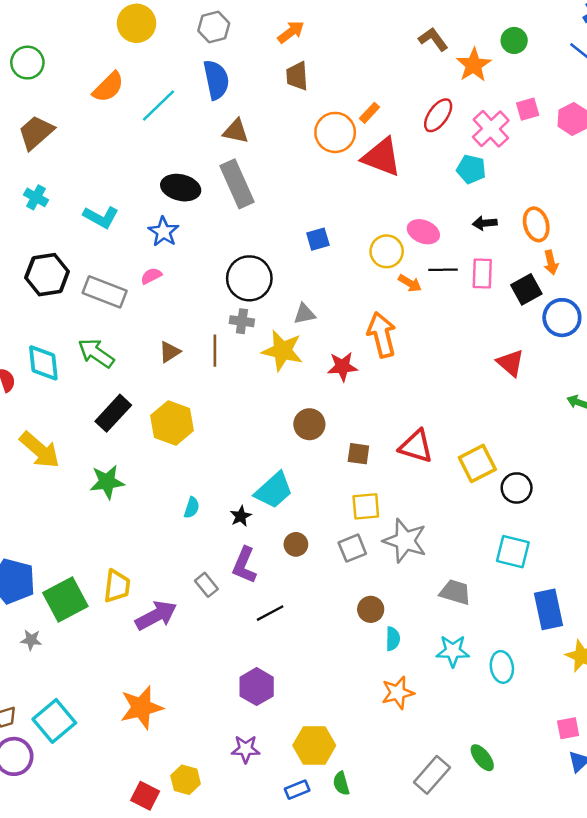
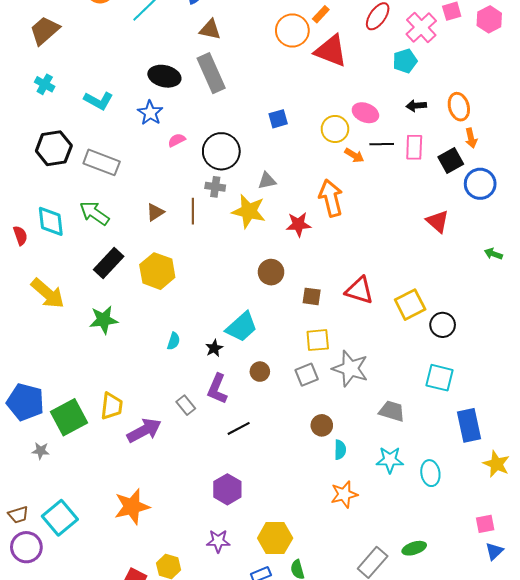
cyan pentagon: (471, 169) -> (405, 61), turned -30
pink semicircle: (151, 276) -> (177, 140), moved
green ellipse: (482, 758) -> (414, 548), turned -70

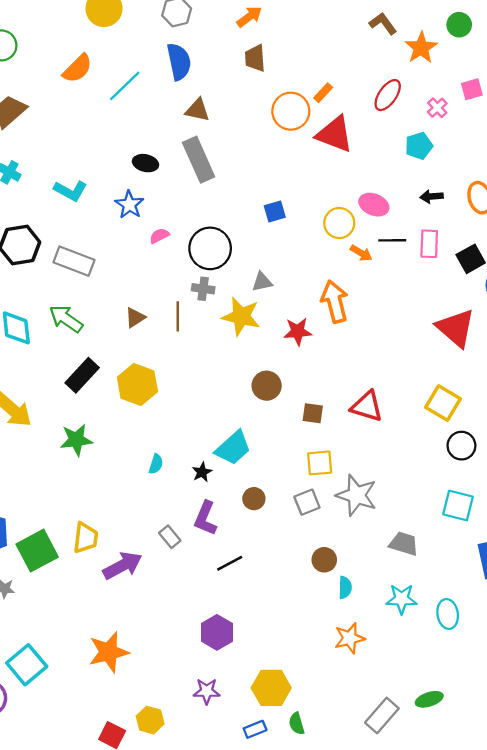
pink cross: (421, 27) -> (437, 108), size x0.6
black ellipse: (164, 76) -> (146, 163), size x0.7
red triangle: (438, 221) -> (456, 328), size x1.5
yellow square: (410, 305) -> (443, 403), moved, turned -32

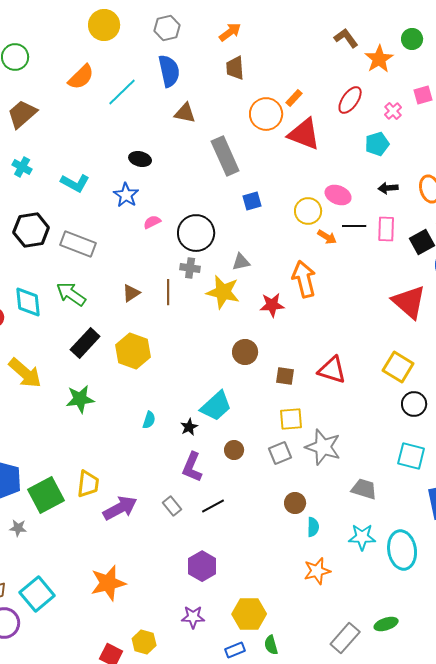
gray rectangle: (199, 160) -> (225, 156), moved
gray rectangle: (170, 537) -> (172, 506), moved
cyan ellipse: (448, 614) -> (402, 550), size x1.5

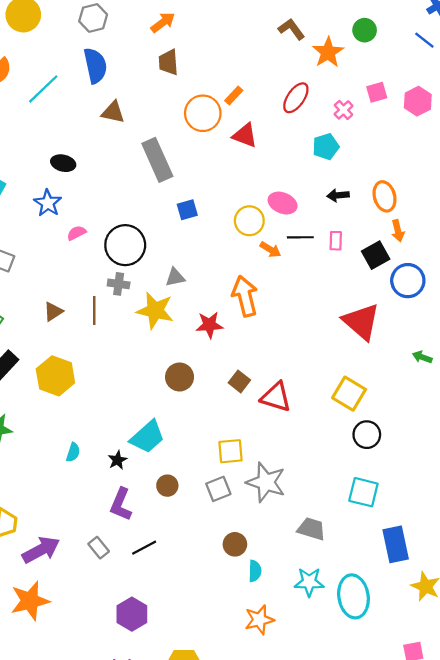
red triangle: (304, 134) -> (245, 135), size x0.7
pink rectangle: (386, 229) -> (336, 241), size x0.7
brown square: (285, 376) -> (239, 381), moved, turned 30
orange star: (108, 583) -> (30, 601), moved

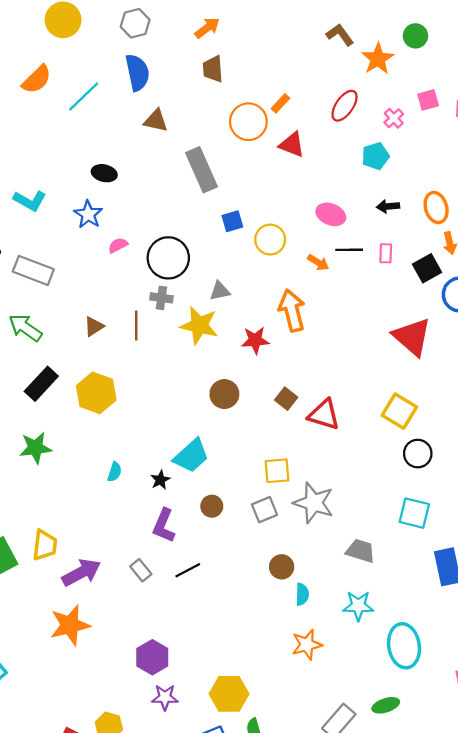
yellow circle: (249, 221) -> (270, 240), moved
cyan ellipse: (353, 596) -> (404, 646), moved
purple hexagon: (132, 614) -> (152, 657), moved

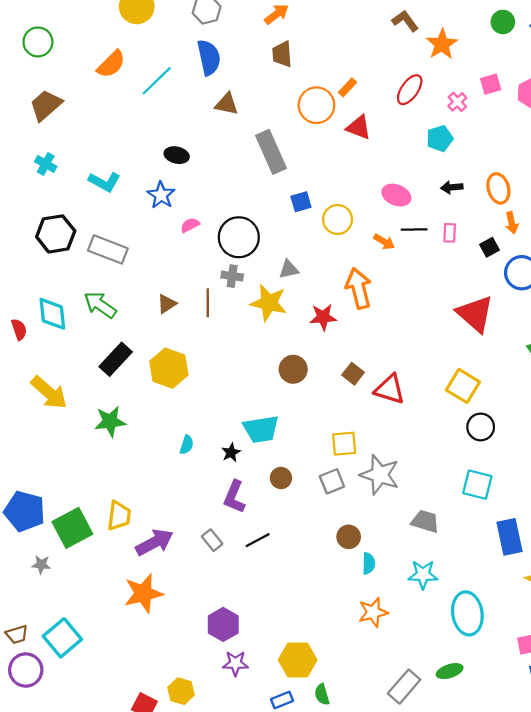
green circle: (415, 36) -> (503, 22), moved
black square: (427, 268) -> (490, 247), size x0.7
cyan trapezoid: (191, 456) -> (261, 429), turned 33

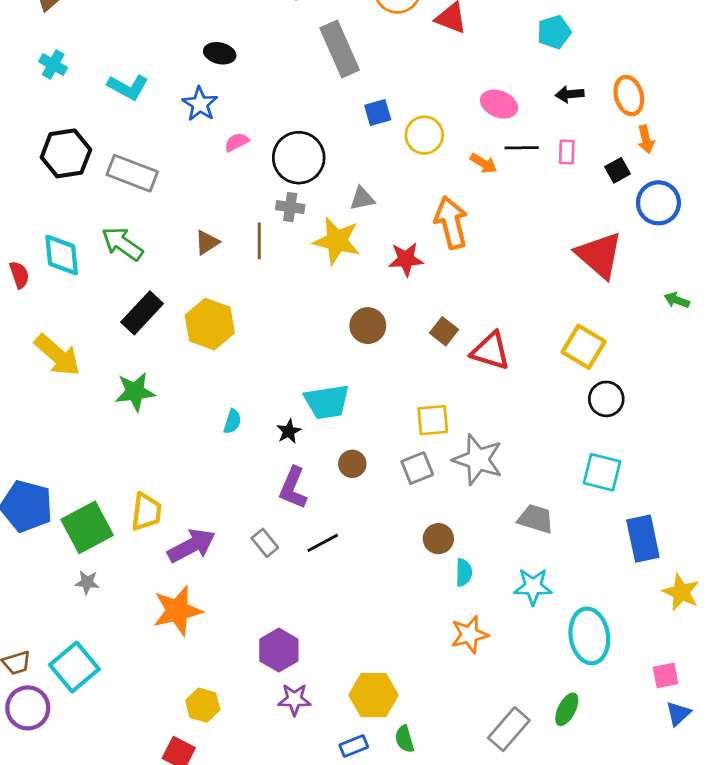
gray star: (41, 565) -> (87, 582), moved
green ellipse: (450, 671) -> (567, 709), turned -45
yellow hexagon: (181, 691) -> (203, 705), moved

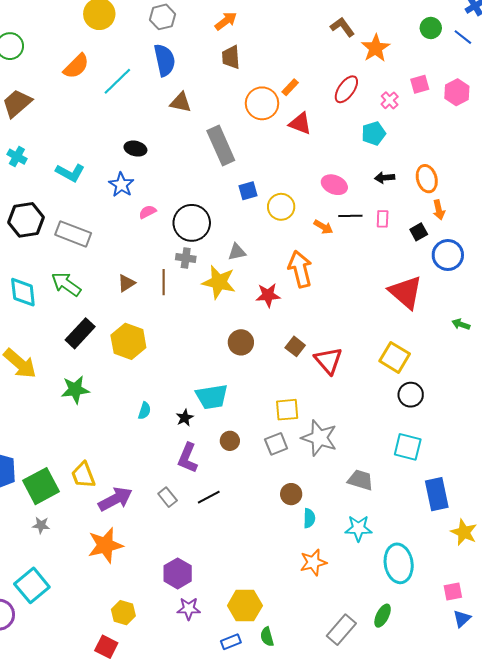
red triangle: (491, 351) -> (328, 360), turned 32
yellow trapezoid: (146, 512) -> (83, 475), turned 152

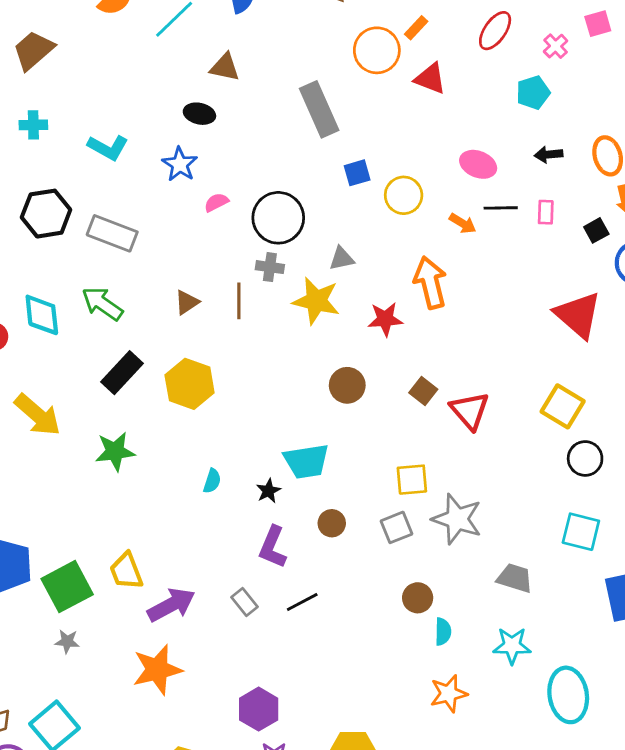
brown triangle: (181, 102) -> (225, 67), moved
cyan cross: (17, 157) -> (33, 125), turned -30

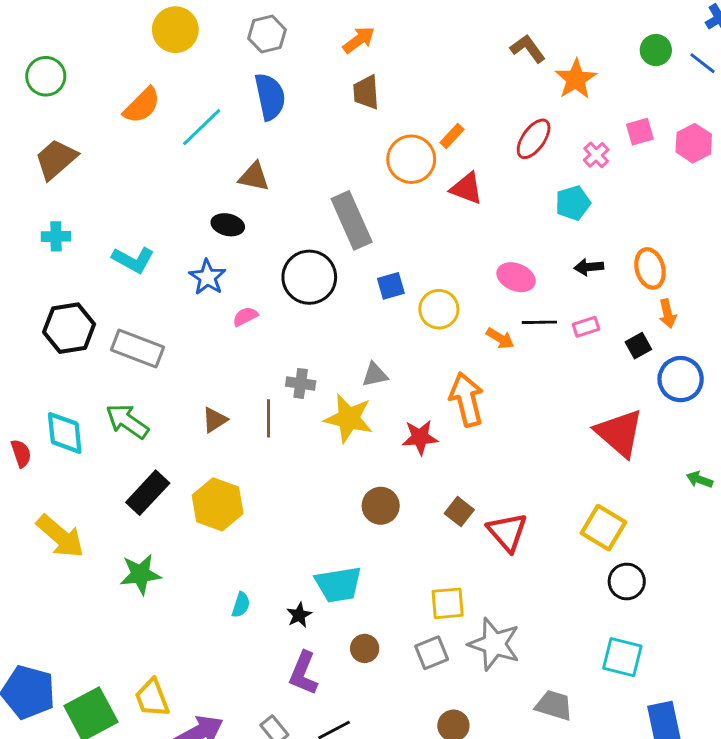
pink rectangle: (546, 212) -> (586, 327), turned 70
black circle: (278, 218) -> (309, 277), moved

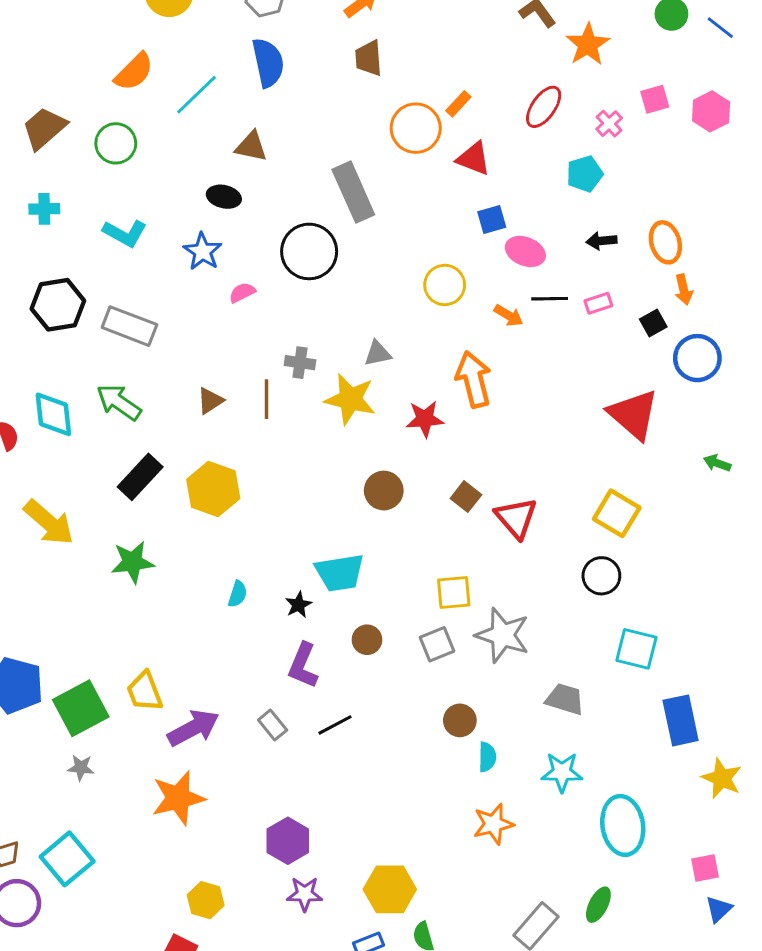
green circle: (46, 76) -> (116, 143), moved
blue square: (391, 286) -> (492, 220), moved
black circle: (627, 581) -> (601, 576), moved

